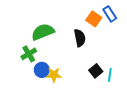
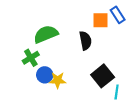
orange square: (94, 19) -> (100, 20), turned -35
black square: (96, 71) -> (103, 76), size x1.5
cyan line: (110, 75) -> (117, 92), moved

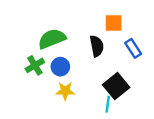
blue rectangle: (118, 15) -> (133, 48), moved
blue circle: (45, 75) -> (60, 67), moved
cyan line: (117, 92) -> (108, 104), moved

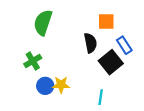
green semicircle: (52, 39) -> (43, 23), moved, turned -50
blue circle: (60, 67) -> (45, 86), moved
black square: (116, 86) -> (111, 62), moved

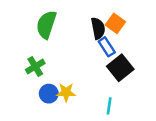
orange square: (106, 21) -> (115, 23), turned 36
black semicircle: (90, 43) -> (98, 28), moved
blue rectangle: (124, 45) -> (107, 47), moved

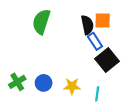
orange square: (115, 23) -> (103, 21), turned -35
green cross: (35, 67) -> (17, 82), moved
yellow star: (66, 92) -> (72, 86), moved

